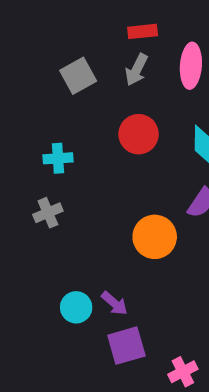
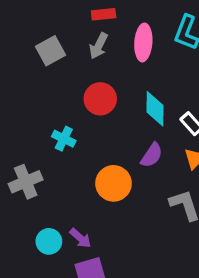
cyan cross: (58, 158) -> (64, 139), moved, turned 30
gray cross: (48, 213) -> (26, 182), moved, size x1.4

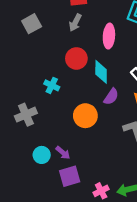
pink ellipse: (143, 42) -> (109, 36), moved
gray square: (51, 51) -> (32, 24), moved
cyan diamond: (155, 109) -> (101, 72), moved

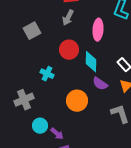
gray square: (32, 24) -> (32, 31), moved
purple semicircle: (111, 97) -> (100, 84), turned 91
cyan circle: (42, 155) -> (40, 126), moved

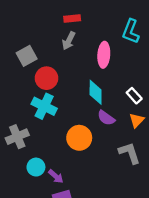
red circle: (69, 50) -> (46, 78), moved
cyan cross: (47, 74) -> (44, 106), size x1.5

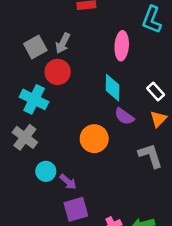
gray arrow: (69, 41) -> (63, 43), moved
cyan cross: (44, 106) -> (34, 99), moved
gray cross: (17, 137) -> (25, 137), turned -30

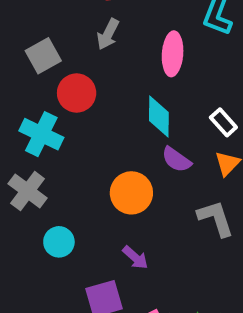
gray arrow: (63, 43) -> (108, 34), moved
purple arrow: (68, 182) -> (135, 258), moved

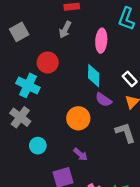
gray square: (43, 56) -> (19, 32), moved

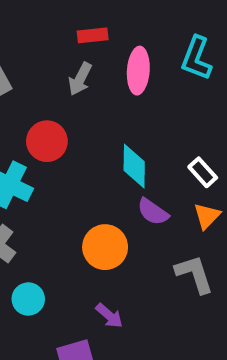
pink ellipse: (101, 41) -> (138, 71), moved

